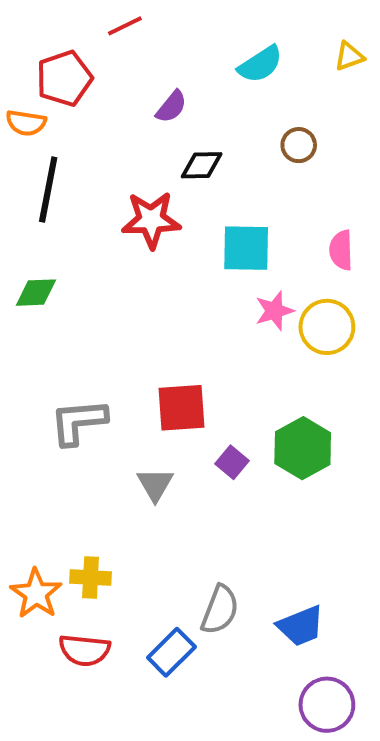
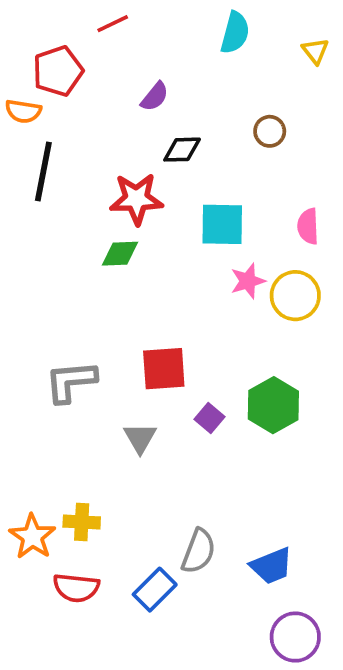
yellow triangle: (349, 56) -> (315, 51), turned -48
cyan semicircle: (260, 64) -> (235, 33), moved, turned -42
green diamond: (36, 293) -> (120, 254), moved

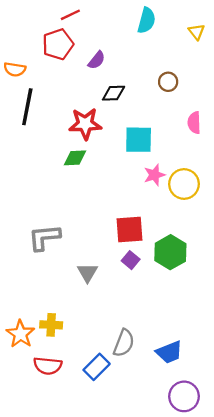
red pentagon: (58, 71) -> (58, 44), moved
pink semicircle: (308, 226) -> (194, 123), moved
red square: (164, 369) -> (129, 229), moved

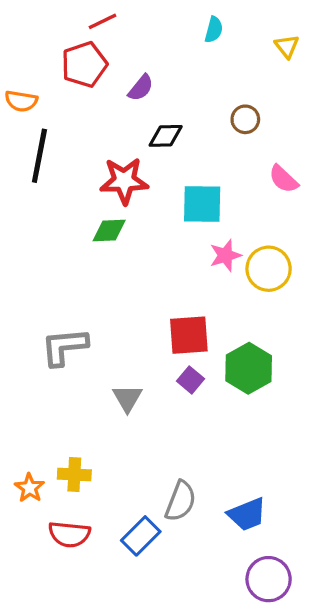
cyan semicircle: (147, 20) -> (214, 30), size x0.7
pink semicircle: (194, 123) -> (283, 179), turned -45
orange star: (20, 334) -> (29, 488), size x0.7

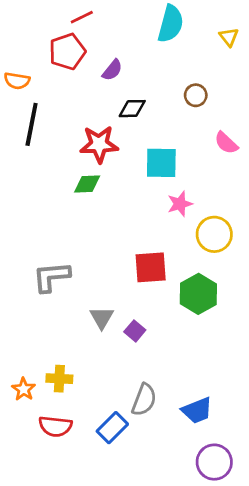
cyan semicircle: (214, 30) -> (171, 24), size x1.8
yellow circle: (269, 269) -> (214, 234), moved
purple square: (191, 380) -> (135, 331), moved

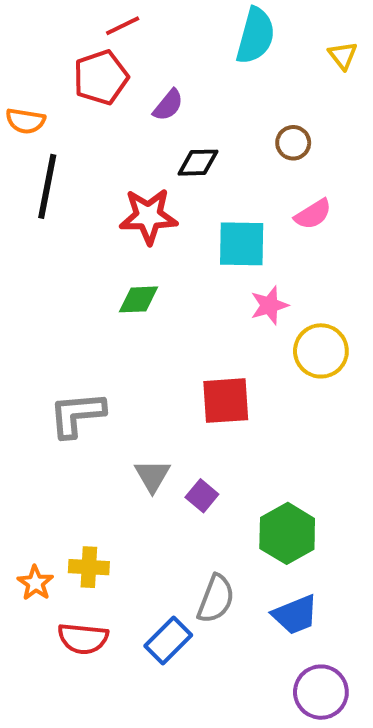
pink semicircle: (226, 143) -> (313, 214), moved, turned -75
green diamond: (87, 184) -> (138, 299), moved
green hexagon: (198, 294) -> (287, 533), moved

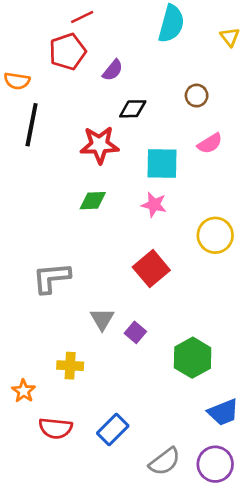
pink star: (269, 305) -> (154, 205), moved, turned 30
red square: (226, 401) -> (151, 269), turned -36
yellow cross: (89, 567) -> (70, 366), moved
gray semicircle: (216, 599) -> (165, 461), moved, turned 32
blue trapezoid: (295, 615) -> (223, 412), moved

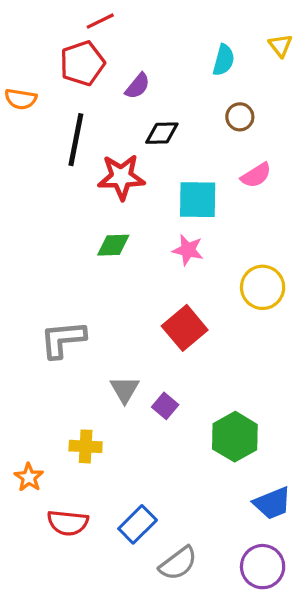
cyan semicircle: (171, 24) -> (224, 60), moved, size x0.7
black line: (32, 125) -> (76, 140), moved
gray semicircle: (165, 461) -> (178, 563), moved

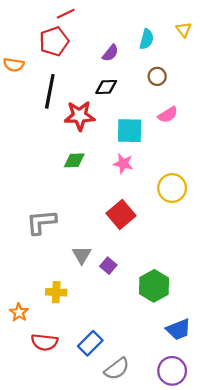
purple semicircle: (138, 86) -> (110, 53), moved

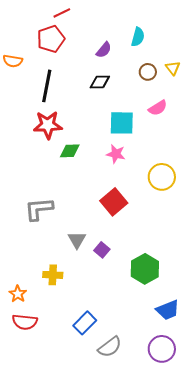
yellow triangle: (184, 30) -> (173, 68), moved
red star: (80, 116) -> (48, 125), moved
red semicircle: (44, 342) -> (25, 322), moved

